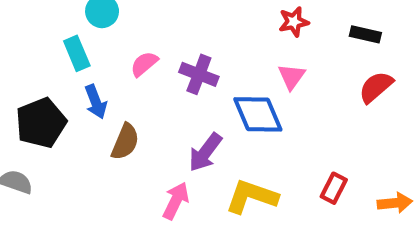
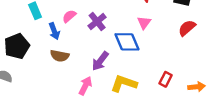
purple cross: (199, 74) -> (97, 22), turned 30
blue arrow: (96, 102) -> (54, 31), moved
brown semicircle: (125, 142) -> (60, 56), turned 78

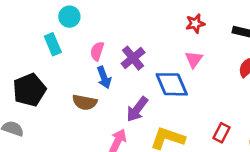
pink semicircle: (69, 16) -> (97, 51), turned -32
blue arrow: (54, 31) -> (104, 77), moved

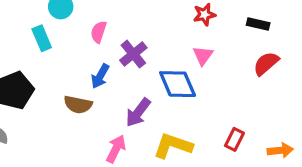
pink semicircle: (97, 51) -> (99, 32), moved
blue arrow: (104, 77) -> (100, 76), turned 50

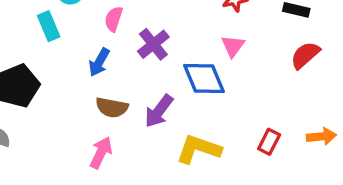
blue arrow: (100, 76) -> (99, 62), moved
brown semicircle: (78, 105) -> (112, 107), moved
pink arrow: (116, 149) -> (101, 153), moved
orange arrow: (280, 150) -> (321, 136), moved

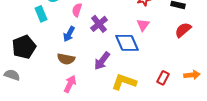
brown semicircle: (112, 107) -> (66, 59), moved

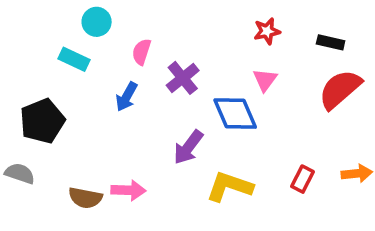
cyan rectangle: (41, 14) -> (74, 59), turned -42
red semicircle: (183, 30) -> (340, 89), size x1.4
brown semicircle: (66, 59) -> (85, 198), moved
pink arrow: (70, 84) -> (128, 190), turned 66

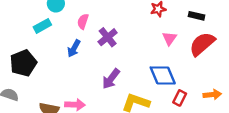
cyan rectangle: (74, 59) -> (42, 26), turned -54
pink triangle: (265, 80) -> (169, 38), moved
blue diamond: (235, 114) -> (163, 75), moved

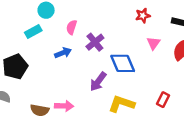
blue arrow: (74, 48) -> (63, 53), turned -140
blue diamond: (163, 75) -> (123, 63), moved

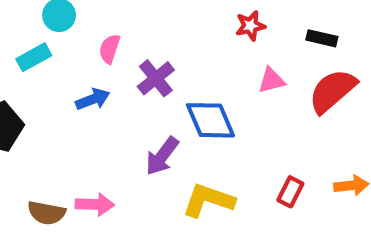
pink triangle: (153, 43) -> (271, 80), turned 40

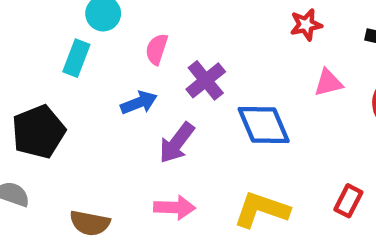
cyan rectangle: (34, 57) -> (76, 58), turned -40
purple arrow: (162, 156) -> (177, 143), moved
pink arrow: (95, 204) -> (174, 207), moved

